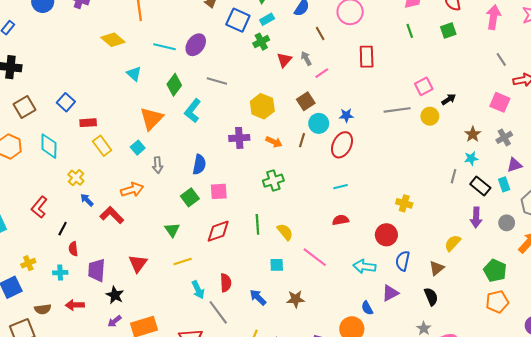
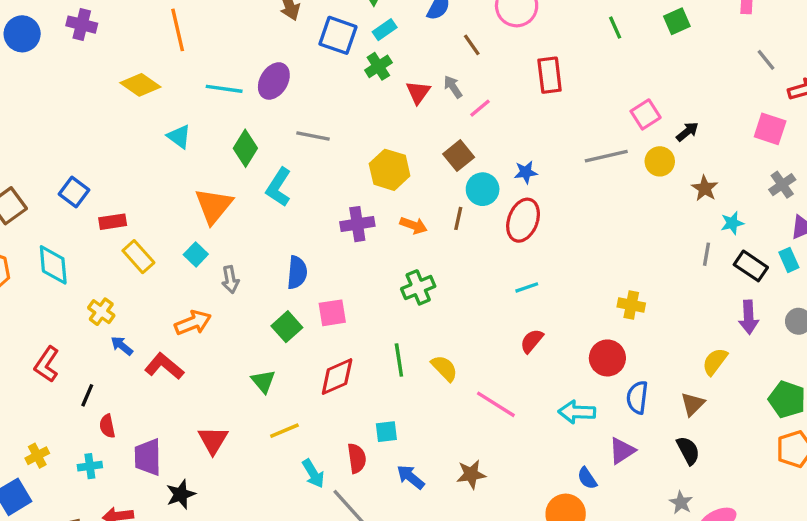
brown star: (473, 134) -> (705, 188), moved
red semicircle: (341, 220) -> (532, 341), turned -35
cyan square: (277, 265) -> (386, 432), moved
black star: (115, 295) -> (181, 494), turned 30

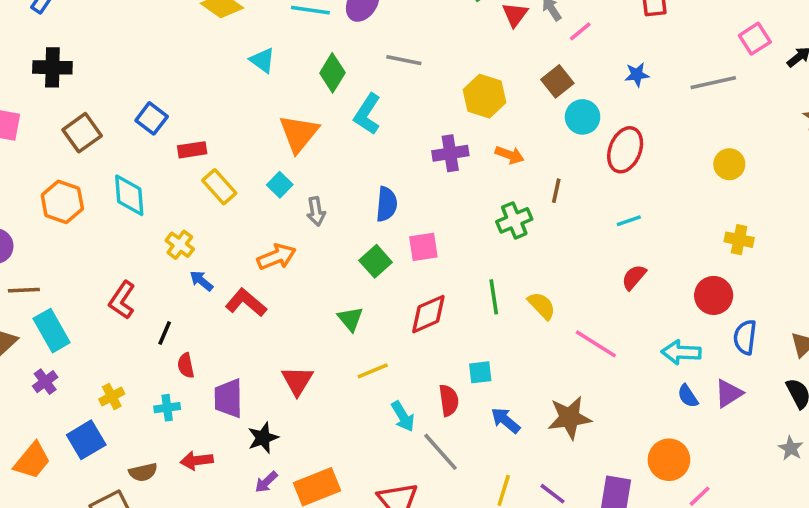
yellow circle: (660, 161) -> (729, 164), moved
blue star: (526, 172) -> (637, 75), moved
brown line: (458, 218) -> (556, 191), moved
brown star: (471, 474) -> (569, 418), size x1.4
blue semicircle: (587, 478) -> (688, 396), moved

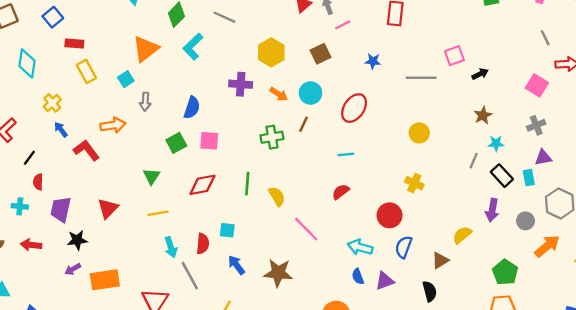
cyan circle: (583, 117) -> (311, 93), moved

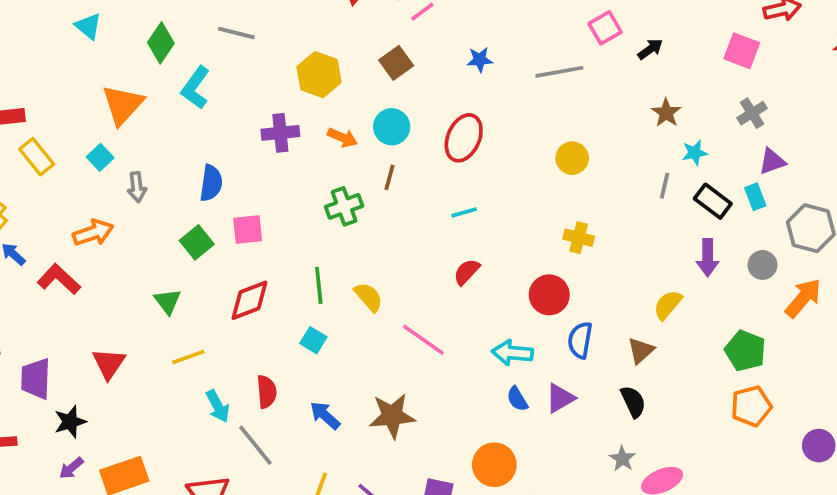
cyan square: (227, 230) -> (313, 340), moved, turned 35

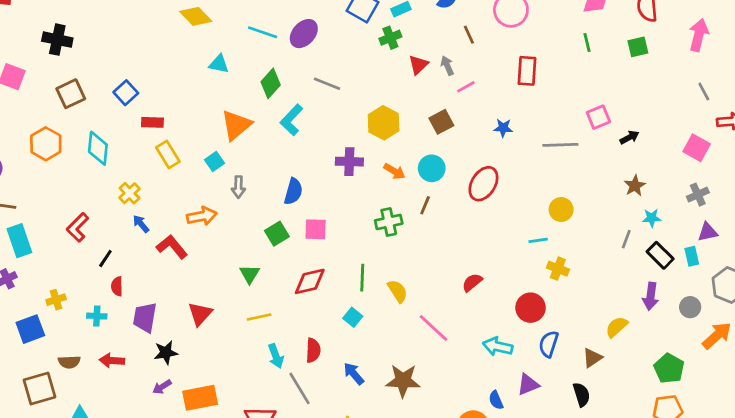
cyan triangle: (88, 26) -> (219, 64), turned -35
cyan line: (464, 212) -> (538, 240), moved
blue semicircle: (517, 399) -> (496, 400), moved

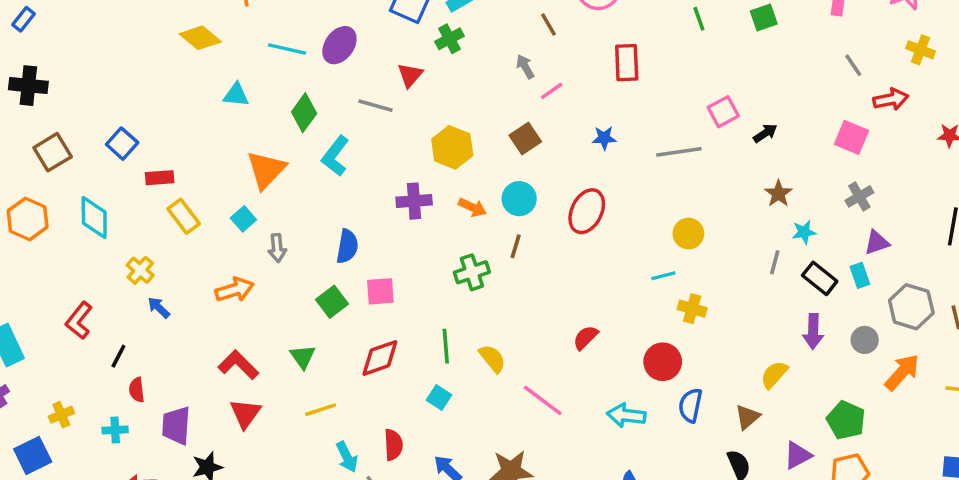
red triangle: (418, 65) -> (410, 75), moved
red L-shape: (172, 247) -> (238, 365), moved
purple triangle: (528, 385) -> (798, 455), moved

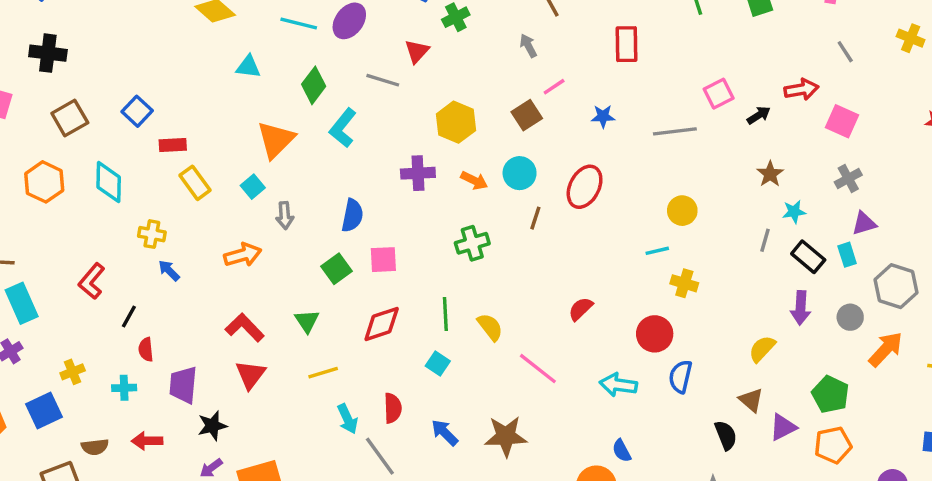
pink line: (552, 91) -> (554, 87), moved
red arrow: (891, 99) -> (801, 89), moved
brown line: (516, 246) -> (535, 218), moved
yellow cross: (140, 270) -> (152, 234), turned -32
brown triangle: (747, 417) -> (751, 400), moved, turned -40

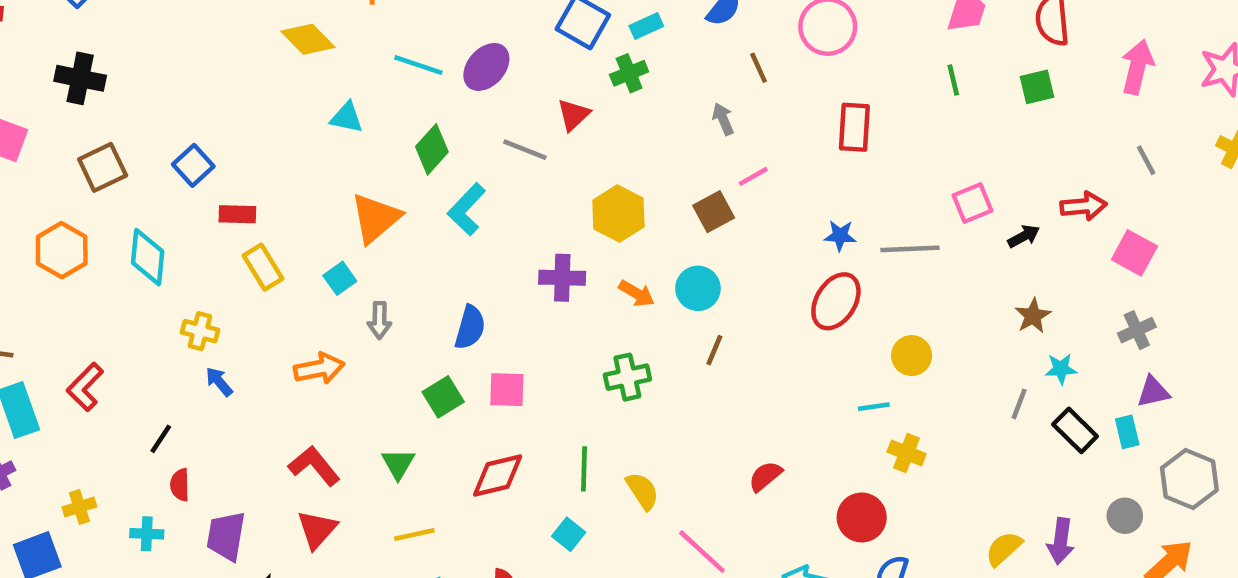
blue star: (603, 116) -> (840, 236), moved
red ellipse: (585, 187) -> (836, 301), moved
red L-shape: (92, 281) -> (85, 387), moved
purple arrow: (801, 308) -> (1061, 541), moved

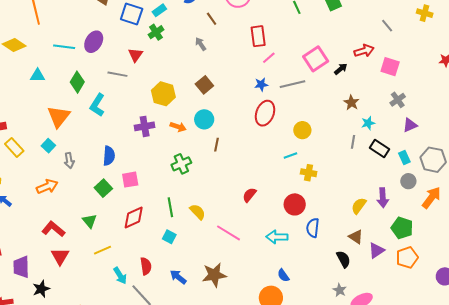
pink line: (753, 176) -> (269, 58), moved
pink square: (973, 203) -> (316, 59), size x1.4
cyan rectangle: (1127, 432) -> (404, 158), moved

